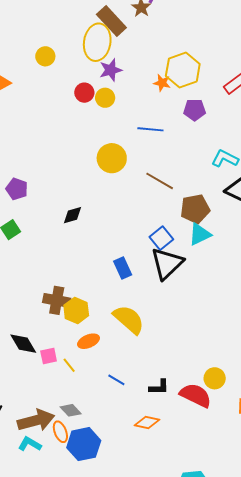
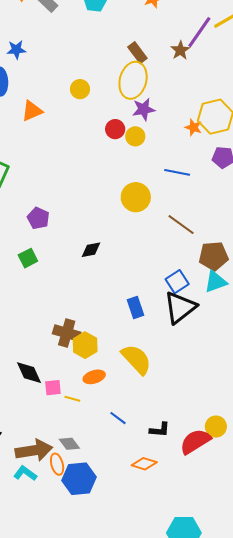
brown rectangle: (111, 21) -> (137, 53), moved, size x0.7
yellow line: (69, 365) -> (72, 399), turned -42
red semicircle: (196, 395) -> (195, 441), turned -64

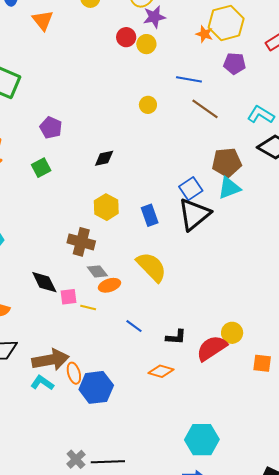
orange triangle: (32, 111) -> (43, 20), turned -45
yellow circle: (136, 197) -> (148, 105), size x0.6
brown line: (181, 225) -> (205, 109), moved
yellow hexagon: (85, 345) -> (106, 207), moved
gray diamond: (69, 444) -> (97, 271), moved

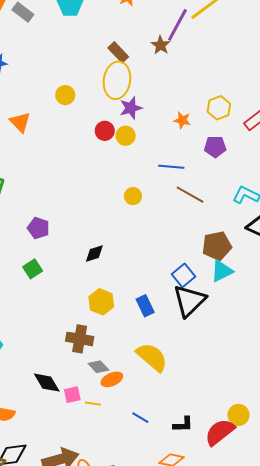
yellow hexagon: (226, 23) -> (219, 108), moved, size x0.7

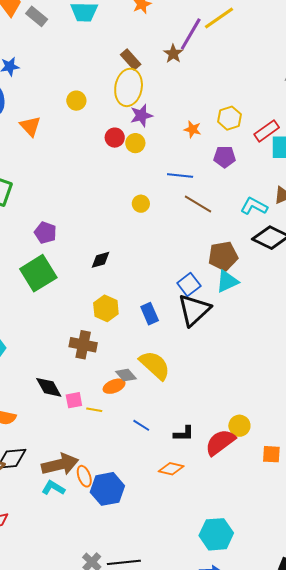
green square: (33, 269) -> (38, 273), size x1.8
gray diamond: (98, 367) -> (126, 375), moved

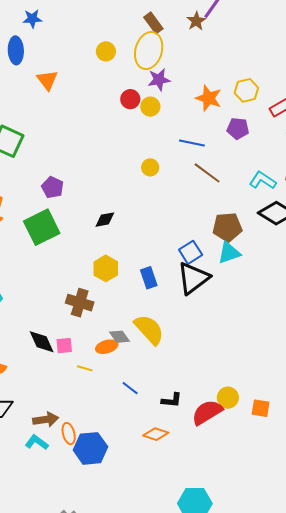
yellow circle: (76, 101) -> (106, 51), moved
orange star: (193, 129) -> (209, 98), size x1.5
pink square: (74, 400) -> (64, 346), moved
orange square: (271, 454) -> (261, 408), moved
brown arrow: (60, 464) -> (46, 420), size x0.7

